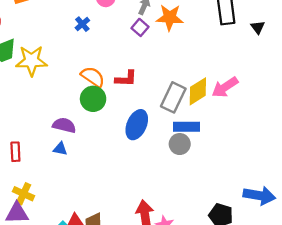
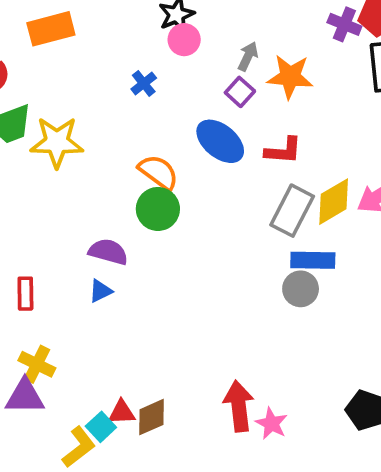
red L-shape: (126, 79) -> (283, 151), moved
blue ellipse: (137, 125) -> (220, 141), moved, turned -76
blue triangle: (60, 149) -> (101, 291), turned -40

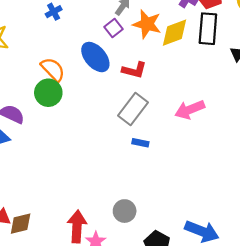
yellow diamond: (334, 202) -> (175, 33), moved
blue rectangle: (313, 260) -> (140, 143), size x0.6
gray circle: (301, 289) -> (125, 211), moved

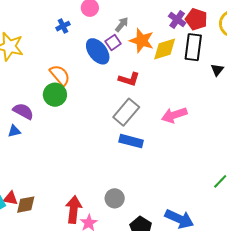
blue ellipse: (95, 57) -> (98, 51), moved
blue rectangle: (140, 143) -> (131, 141), size x1.6

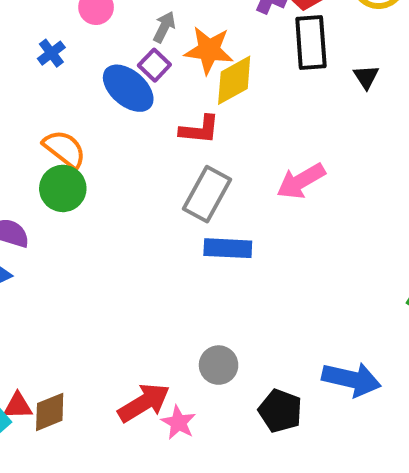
yellow diamond: (165, 49) -> (234, 80), moved
red arrow: (74, 210) -> (144, 403), turned 64

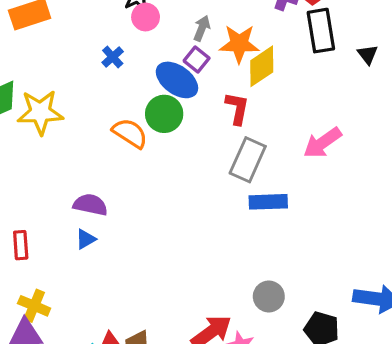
red L-shape: (199, 130) -> (237, 108), turned -80
green circle: (63, 188) -> (164, 114), moved

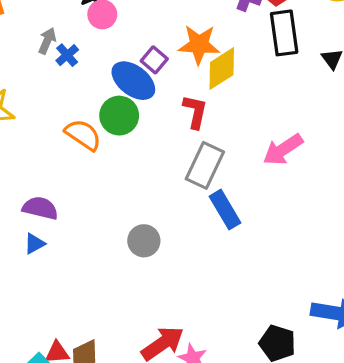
gray arrow: (202, 28) -> (47, 41), moved
blue rectangle: (268, 202) -> (225, 210), turned 60
gray circle: (269, 296) -> (144, 241), moved

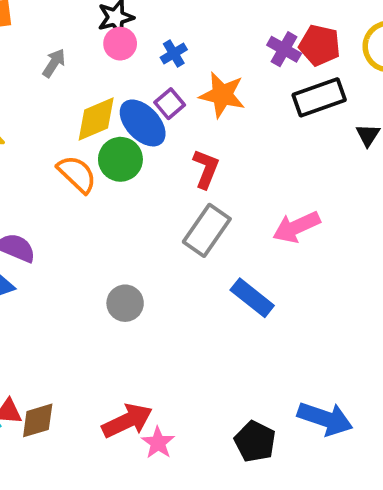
black rectangle: (284, 33) -> (319, 97), turned 69
blue cross: (67, 55) -> (174, 54), moved
yellow diamond: (222, 69) -> (96, 119), moved
blue rectangle: (225, 210) -> (252, 298), moved, turned -30

